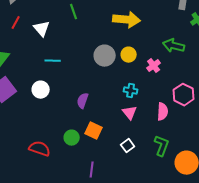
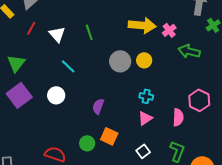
green line: (74, 12) -> (89, 32), moved
cyan line: (53, 61) -> (68, 66), turned 42
pink cross: (154, 66) -> (169, 30), moved
pink triangle: (130, 113) -> (145, 118), turned 35

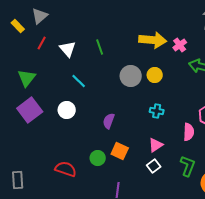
pink triangle: (145, 118) -> (156, 145), moved

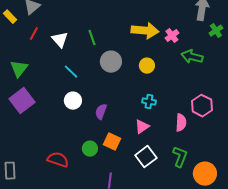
gray circle: (131, 76) -> (111, 62), moved
white circle: (67, 110) -> (73, 101), moved
pink triangle: (156, 145) -> (142, 127), moved
white square: (154, 166) -> (146, 157), size x1.5

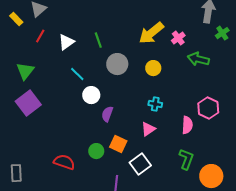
yellow arrow: (145, 31) -> (151, 33), turned 136
white triangle: (60, 40) -> (66, 42), turned 36
white circle: (73, 101) -> (91, 95), moved
white square: (146, 157) -> (140, 164), moved

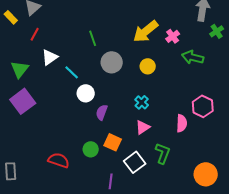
white triangle: (66, 42) -> (50, 57), moved
cyan cross: (155, 104) -> (142, 102), moved, turned 32
green L-shape: (186, 159) -> (163, 153), moved

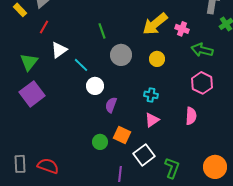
pink cross: (173, 36) -> (182, 29), turned -32
cyan cross: (142, 102) -> (151, 95), turned -32
pink hexagon: (203, 106) -> (202, 83), moved
green L-shape: (163, 153) -> (172, 168), moved
red semicircle: (59, 160) -> (48, 166), moved

